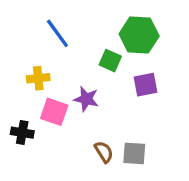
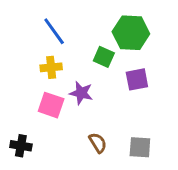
yellow cross: (38, 78) -> (51, 67), moved
black cross: (22, 133) -> (21, 146), moved
gray square: (134, 153) -> (140, 147), moved

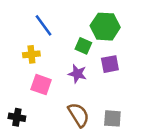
yellow cross: (51, 67) -> (31, 54), moved
purple star: (81, 93) -> (77, 74), moved
brown semicircle: (98, 143) -> (79, 115), size x1.5

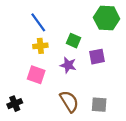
green hexagon: (105, 27) -> (107, 18), moved
yellow cross: (31, 54) -> (40, 46), moved
black cross: (17, 117) -> (15, 104), turned -32

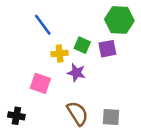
yellow cross: (40, 46) -> (60, 53), moved
purple square: (97, 57) -> (107, 49), moved
black cross: (15, 104) -> (16, 116), turned 32

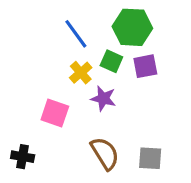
green hexagon: (119, 20) -> (132, 27), moved
blue line: (43, 25) -> (76, 34), moved
yellow cross: (60, 53) -> (81, 73), turned -35

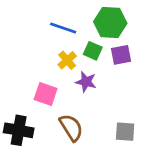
blue line: (76, 34) -> (63, 28), turned -35
brown semicircle: (105, 153) -> (71, 128), moved
black cross: (23, 157) -> (19, 130), size x1.5

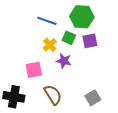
pink square: (46, 94) -> (34, 70), turned -30
gray square: (125, 132) -> (93, 98), turned -35

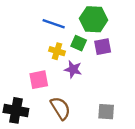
yellow cross: (50, 45) -> (57, 51), turned -32
gray square: (93, 98) -> (106, 112), turned 35

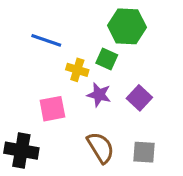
blue line: (54, 24) -> (46, 40), moved
purple square: (103, 47) -> (139, 98), moved, turned -36
brown semicircle: (60, 108) -> (101, 147), moved

